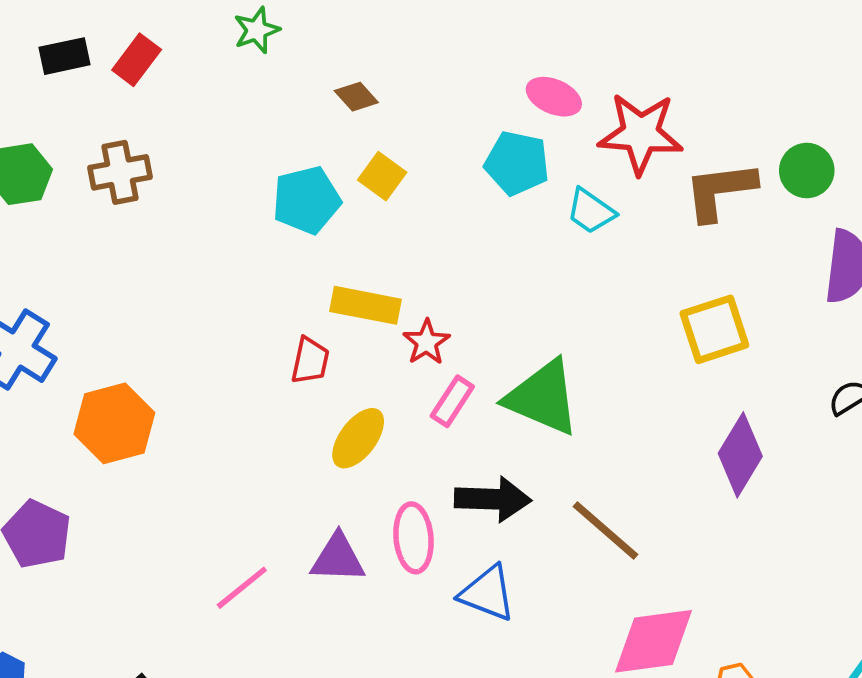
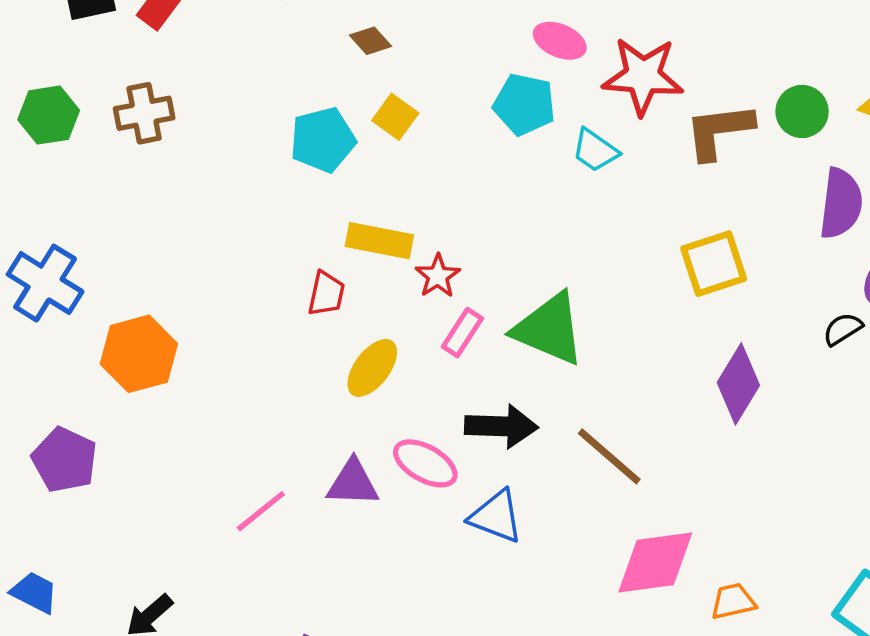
pink ellipse: (414, 538) -> (425, 463), turned -56

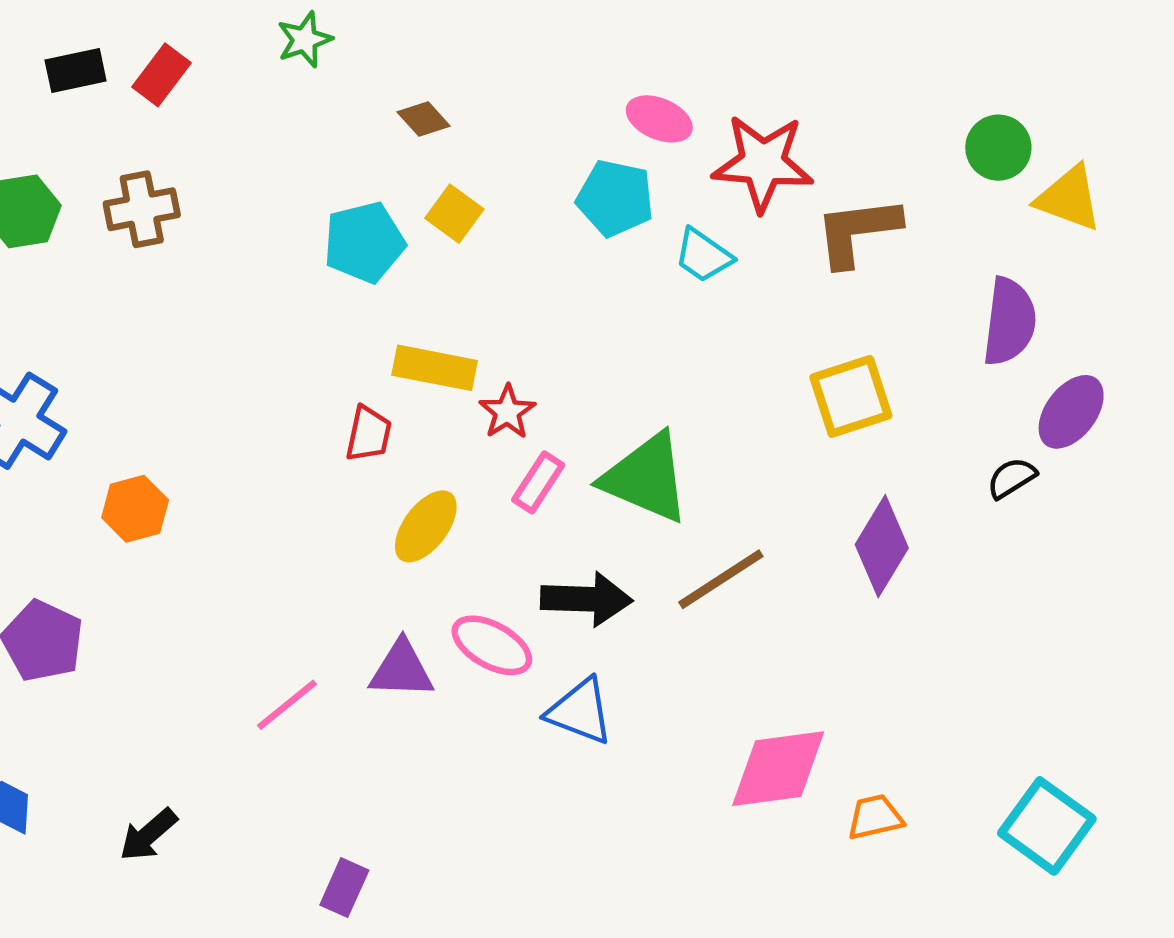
green circle: (802, 111) -> (998, 148), moved
orange hexagon: (139, 354) -> (135, 509), size x0.7
brown line: (609, 456) -> (721, 579), moved, turned -74

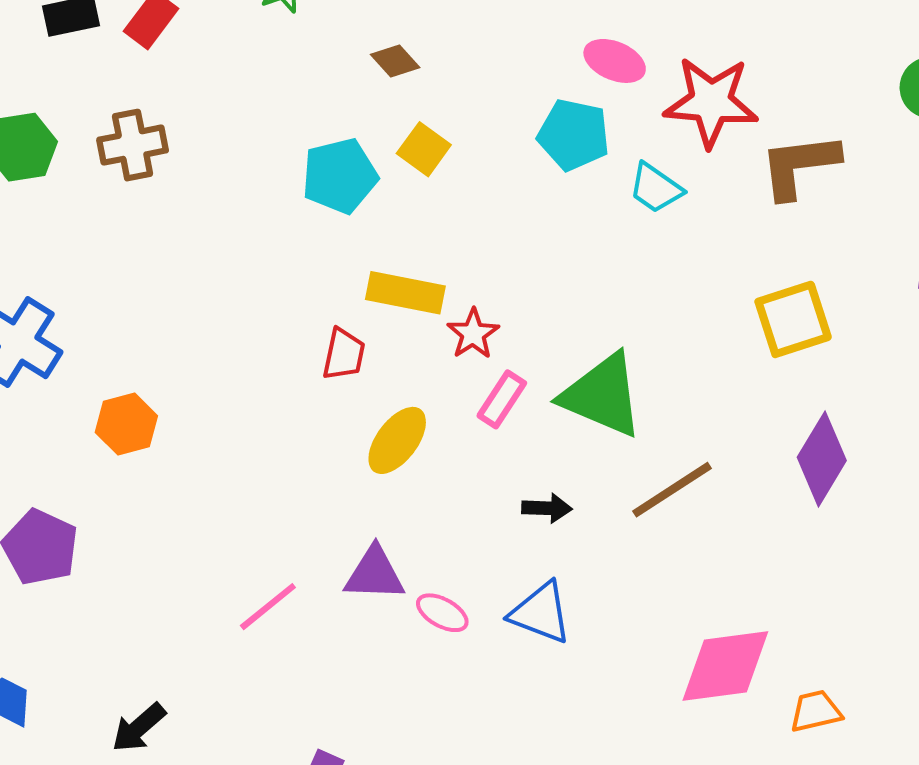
black arrow: (587, 599) -> (547, 508), size x0.6
pink ellipse: (492, 645) -> (442, 613), moved, size x0.7

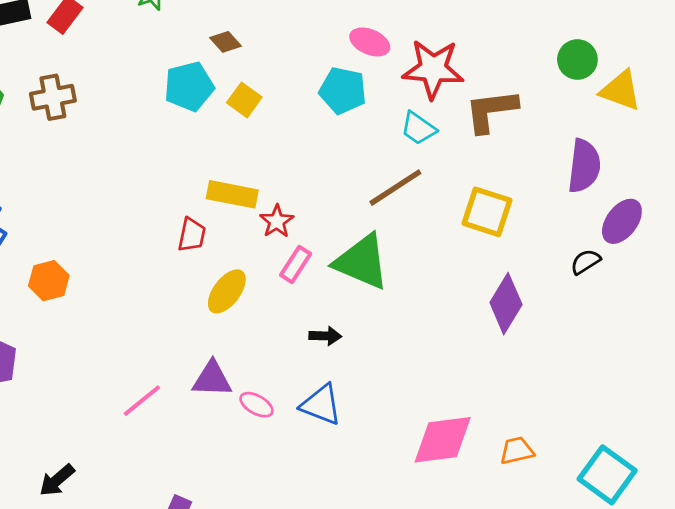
cyan pentagon: (340, 176) -> (189, 86), moved
cyan trapezoid: (656, 188) -> (418, 128), moved
yellow square: (793, 319) -> (487, 212), turned 36
brown line: (672, 490) -> (395, 188), moved
orange trapezoid: (816, 711) -> (517, 451), moved

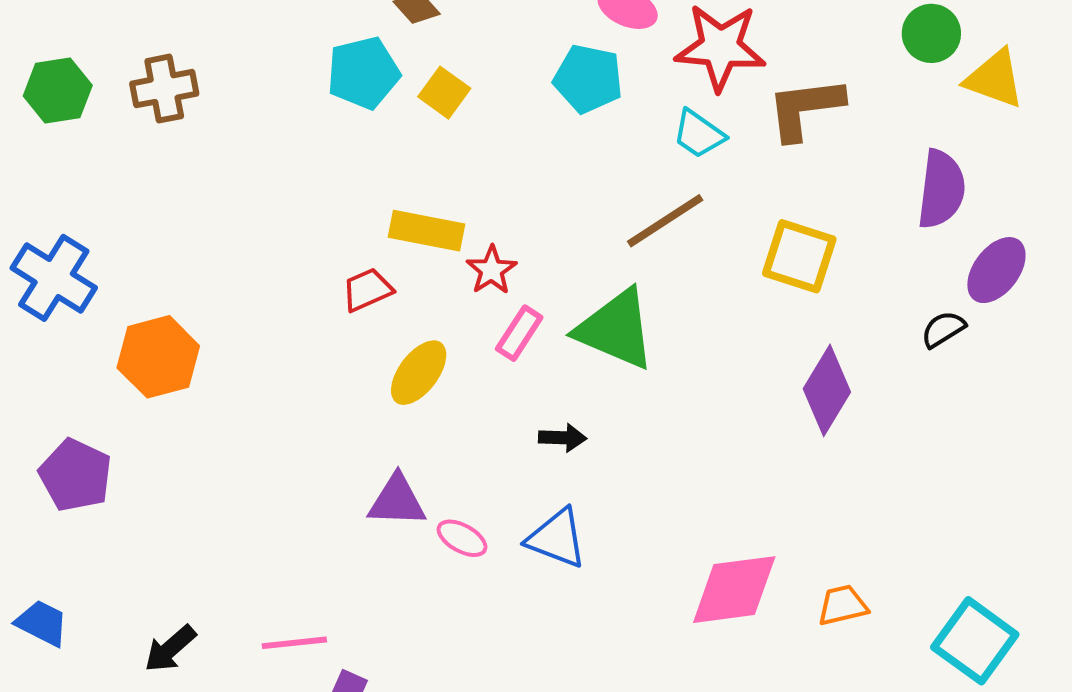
red trapezoid: (192, 235) -> (367, 290), turned -126
orange hexagon: (49, 281) -> (158, 357), size x1.4
pink line: (142, 401) -> (294, 643), moved, turned 33

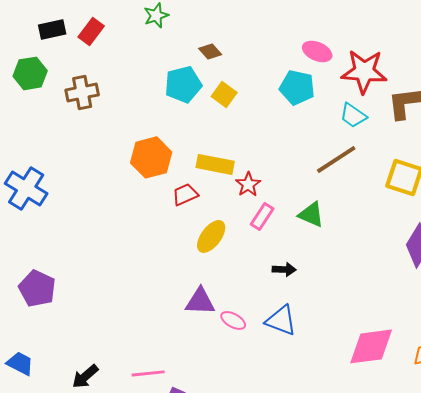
green hexagon: (58, 91) -> (30, 73), moved
green triangle: (616, 329) -> (311, 214), size x0.6
orange hexagon: (158, 357) -> (151, 157), moved

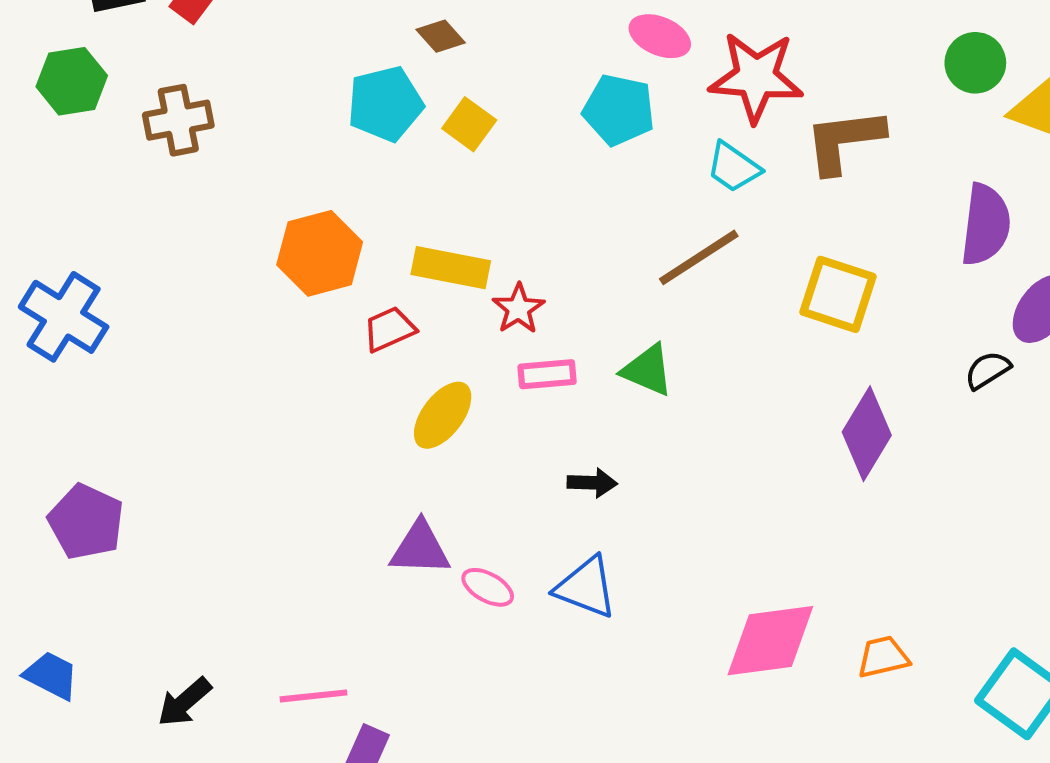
pink rectangle: (262, 216) -> (547, 374), turned 52

